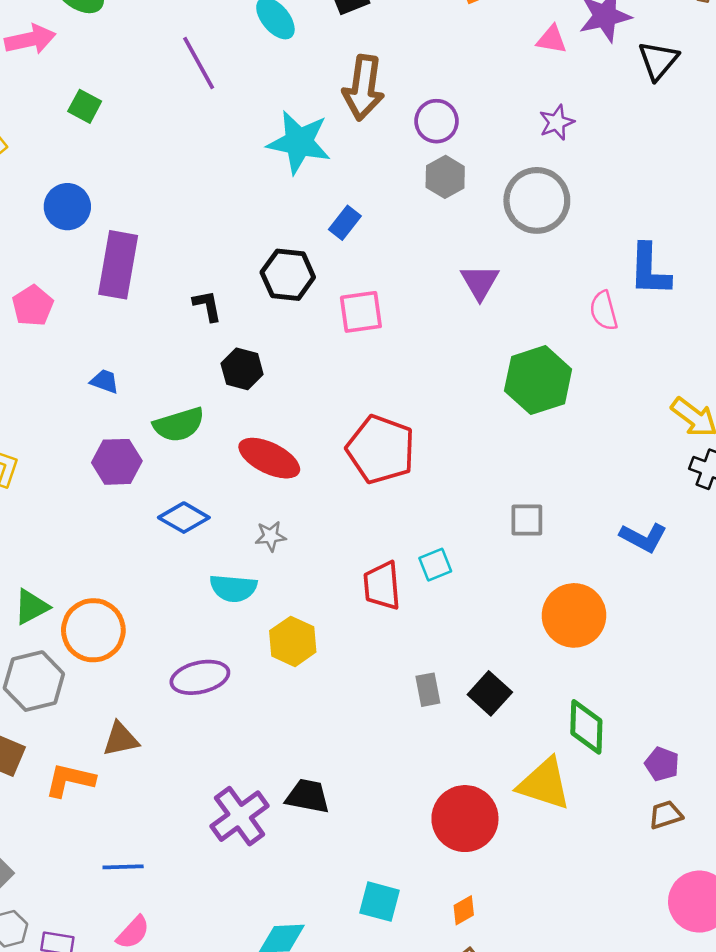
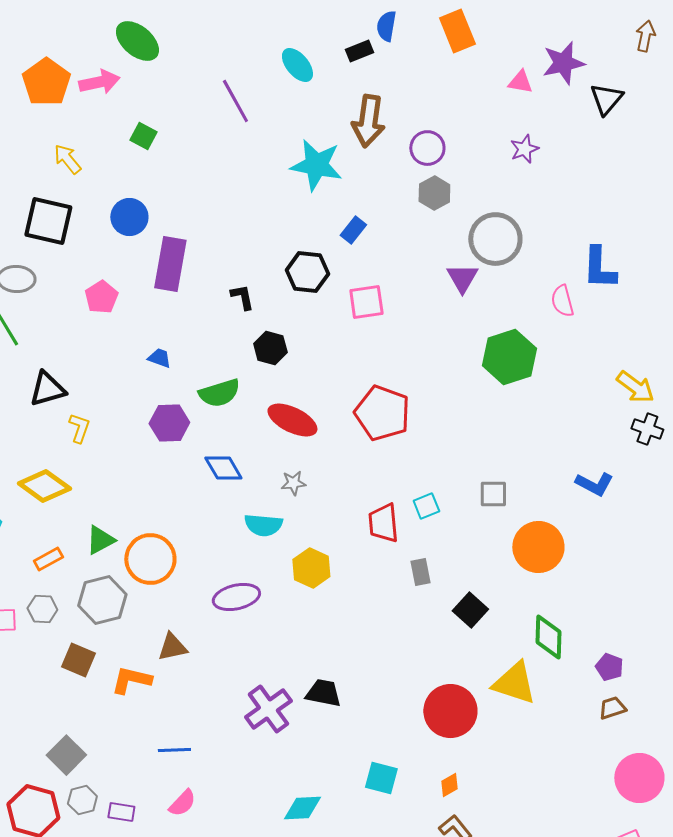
gray circle: (537, 200) -> (495, 239), moved
blue diamond: (184, 518) -> (223, 468), turned 30
gray square: (527, 520) -> (493, 494), moved
gray rectangle: (428, 690) -> (420, 572), moved

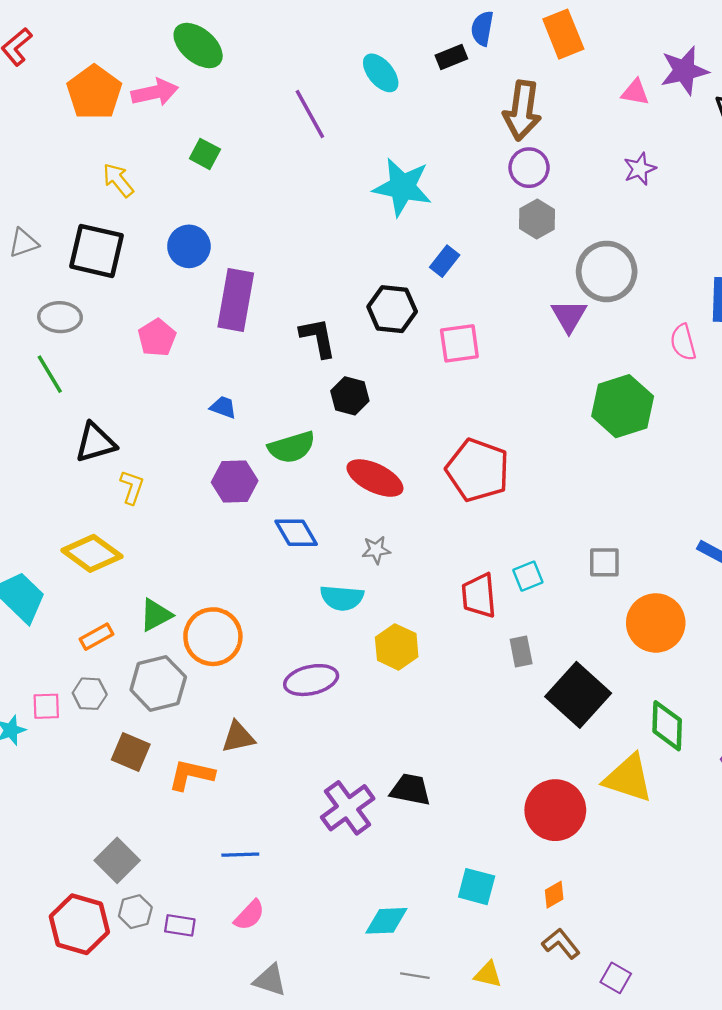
brown arrow: (368, 121) -> (522, 111), moved
black L-shape: (242, 297) -> (318, 338), size x1.4
black square: (470, 610) -> (578, 695), size x1.6

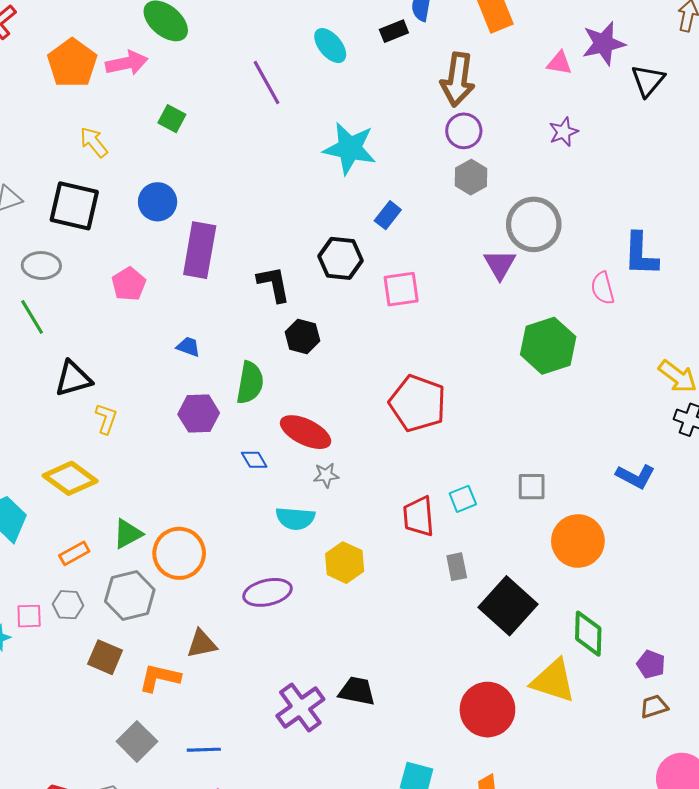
green semicircle: (292, 447) -> (250, 383), turned -63
red ellipse: (375, 478) -> (306, 432), moved
blue diamond: (296, 533) -> (254, 460), size x0.7
gray square: (117, 860) -> (137, 741), moved

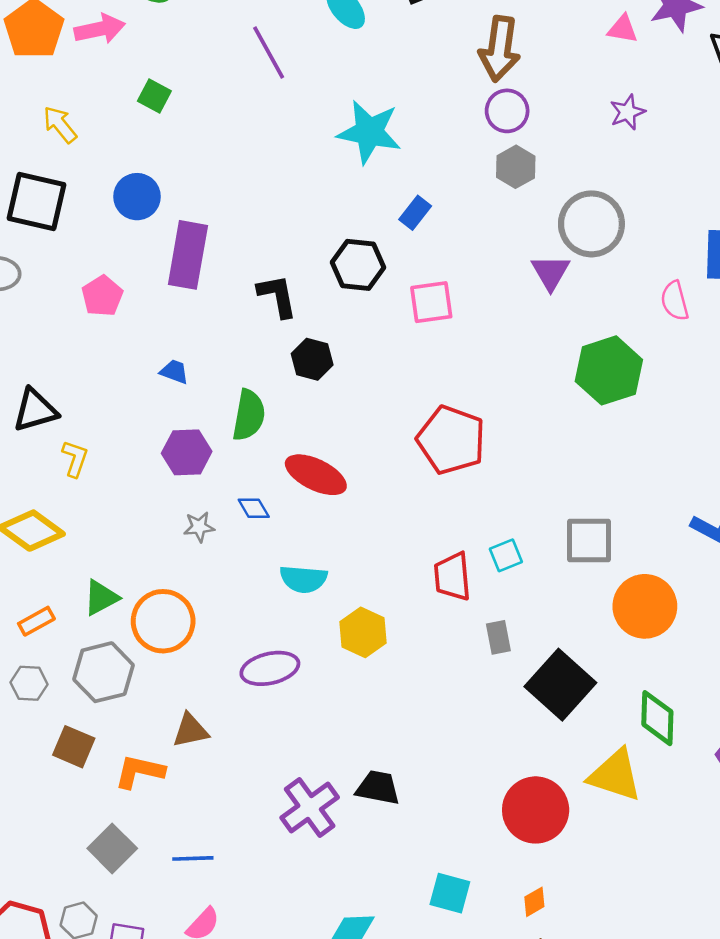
gray star: (326, 475) -> (199, 527), moved
gray square: (532, 487) -> (589, 541), size x1.4

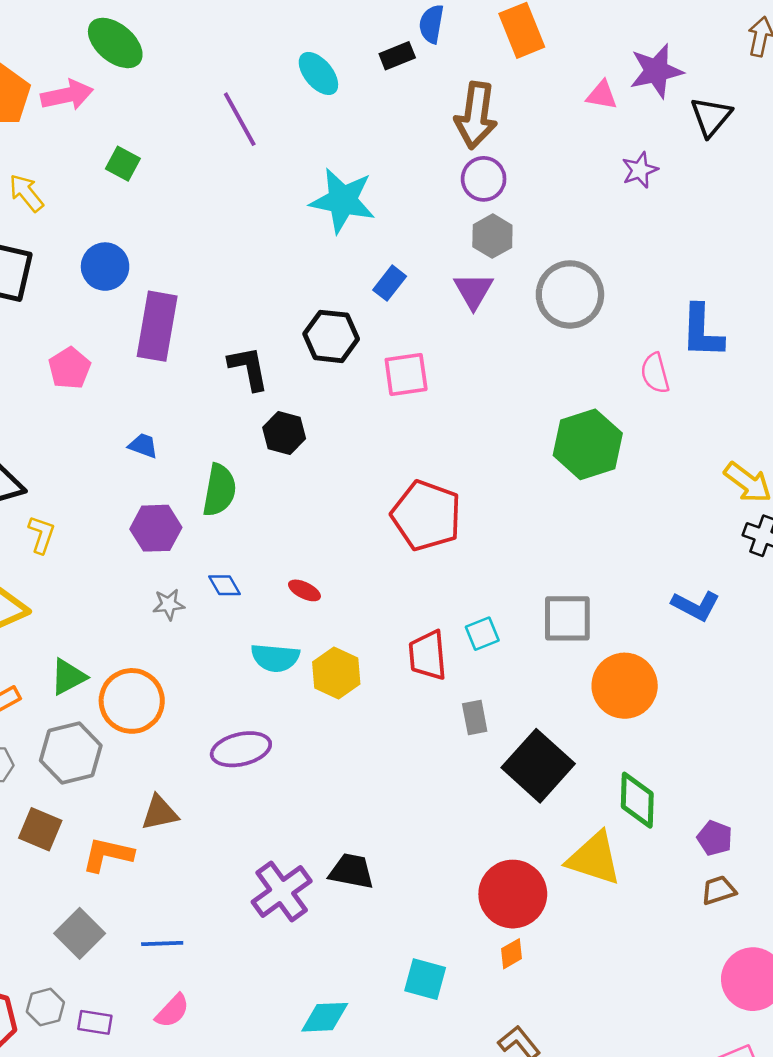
purple star: (627, 112) -> (640, 170), moved
purple triangle: (551, 272) -> (473, 291), moved
red ellipse: (316, 475) -> (304, 590), moved, size x0.5
yellow hexagon: (363, 632) -> (336, 673), moved
orange diamond: (534, 902) -> (512, 954), moved

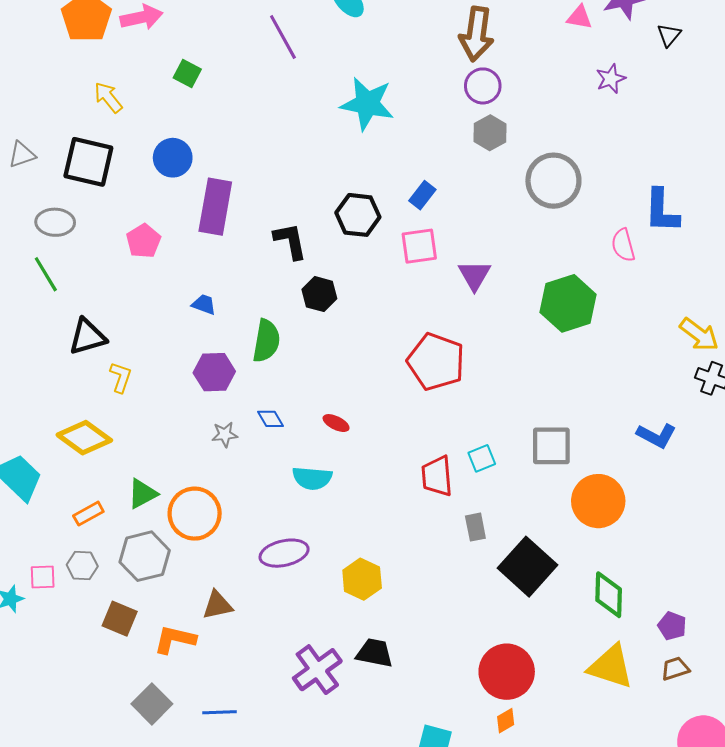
black triangle: (711, 117) -> (669, 35), size x0.7
blue rectangle: (390, 283) -> (422, 195), moved
purple triangle: (473, 291) -> (474, 275), moved
yellow hexagon: (336, 673) -> (362, 579), moved
yellow triangle: (594, 858) -> (611, 666), moved

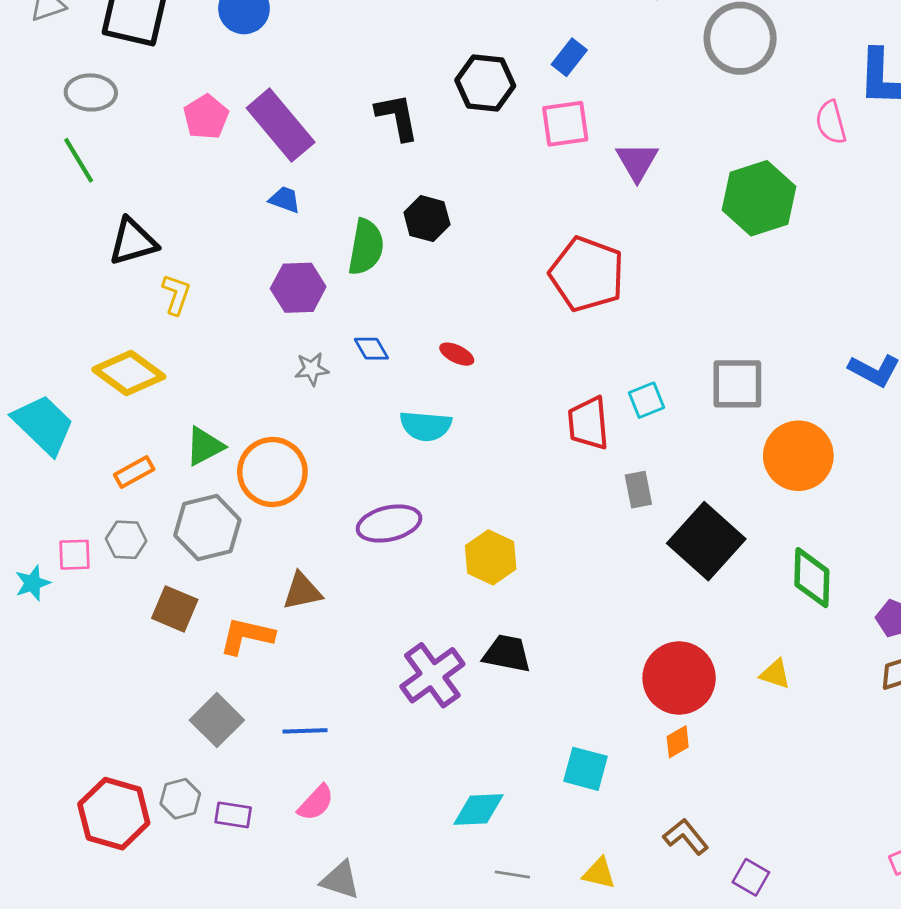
purple rectangle: (215, 207) -> (281, 125), moved, turned -50
black hexagon: (319, 294) -> (427, 219), moved
yellow triangle: (611, 666) -> (775, 674), moved, size x0.5

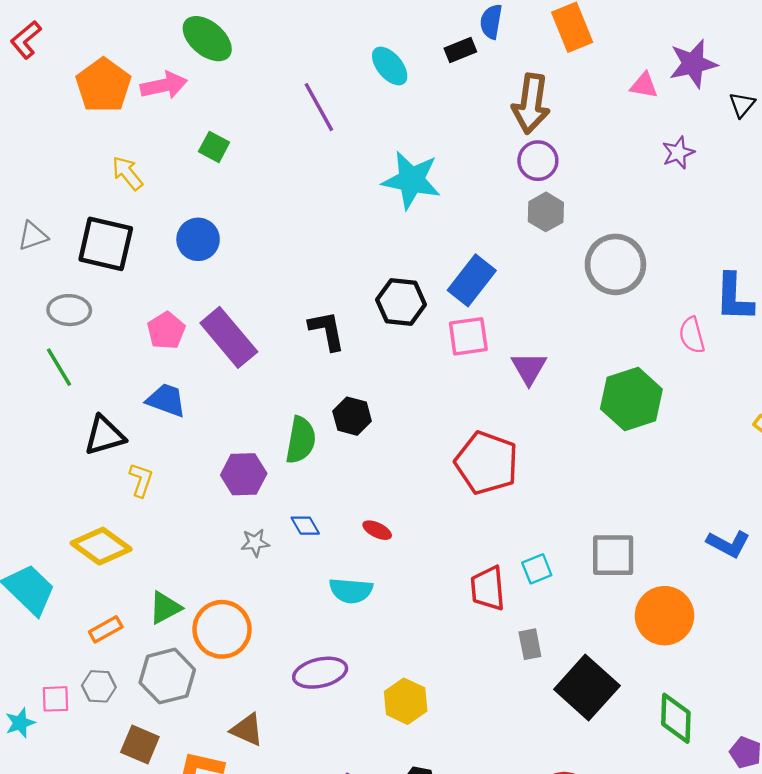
blue rectangle: (569, 57) -> (472, 280), size x1.6
blue trapezoid: (285, 200) -> (166, 400), moved, size x1.5
brown triangle: (302, 591) -> (247, 730), turned 36

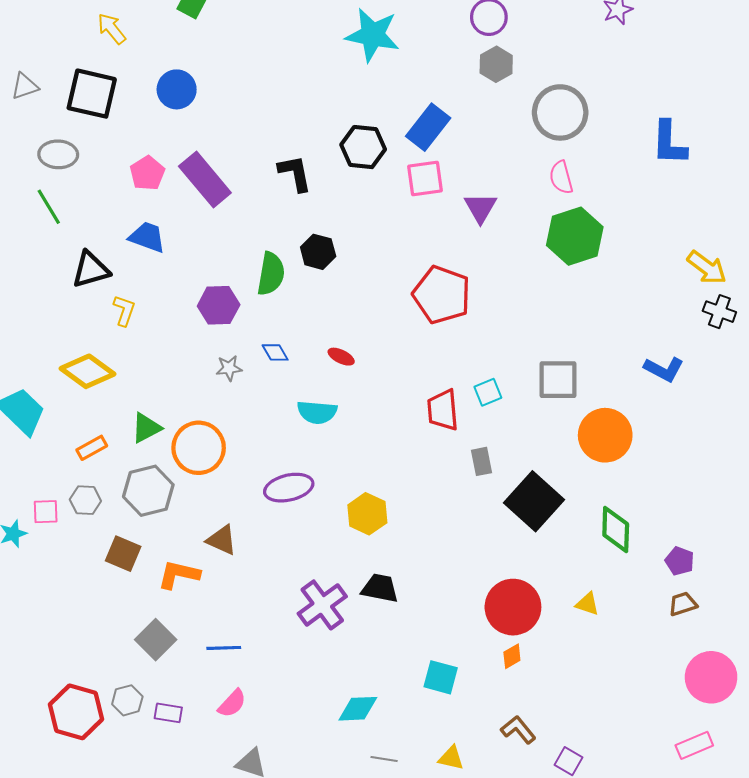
pink semicircle: (692, 335) -> (561, 177), moved

